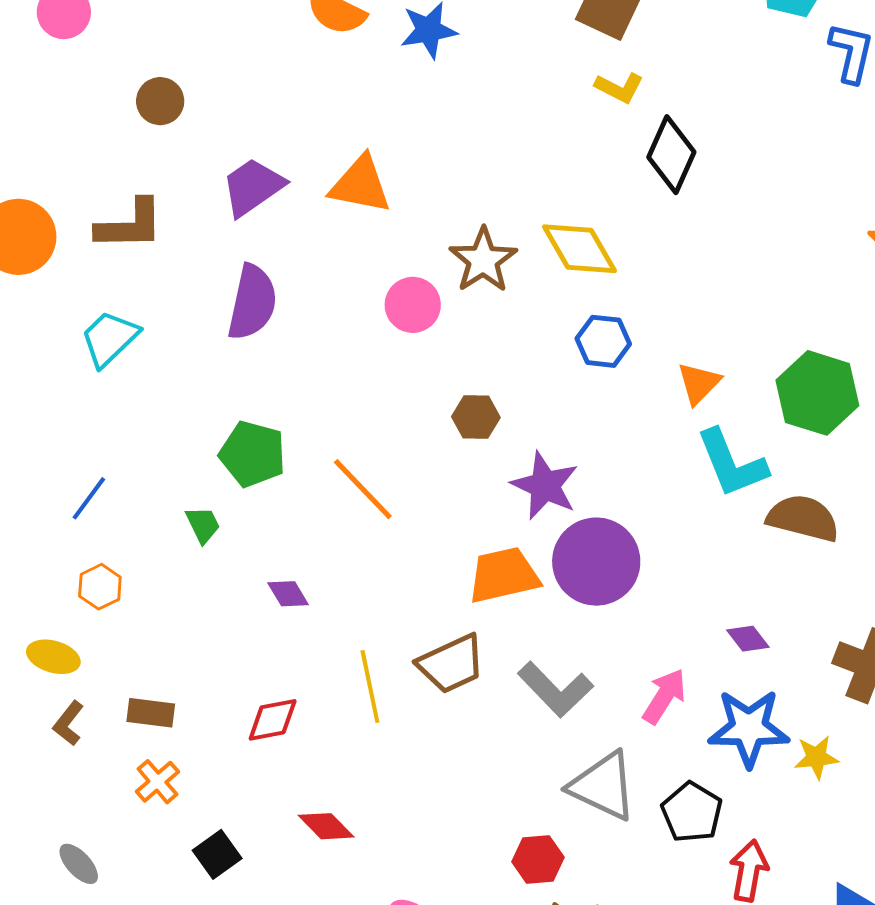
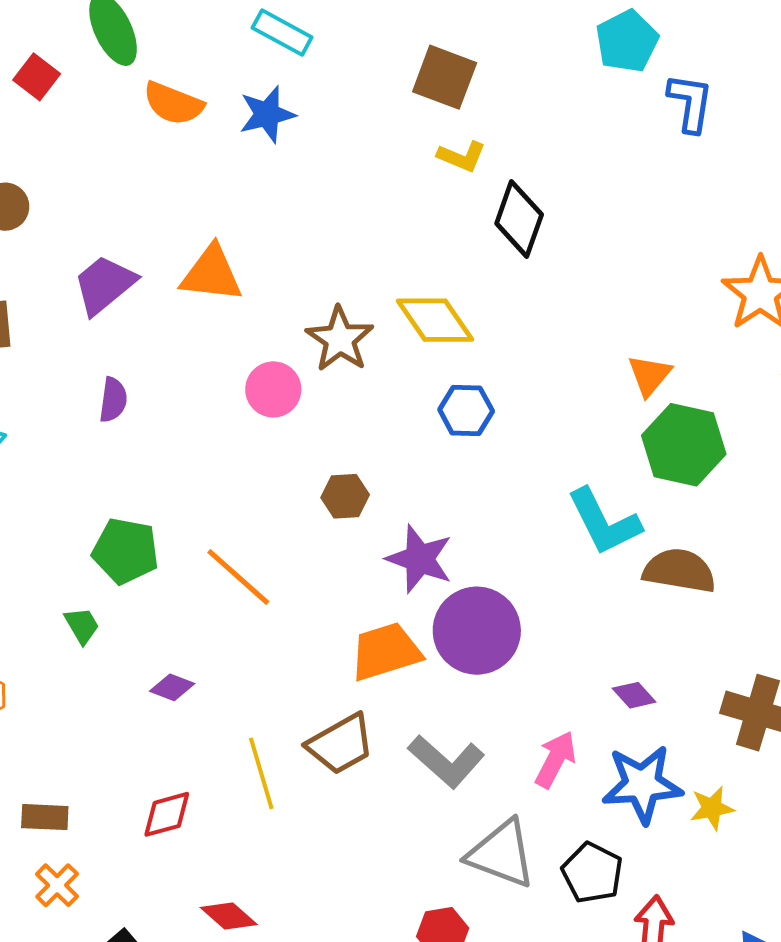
purple semicircle: (252, 302) -> (113, 400), size x0.6
orange triangle: (699, 383) -> (649, 375), moved
purple diamond: (288, 594) -> (172, 687), turned -33

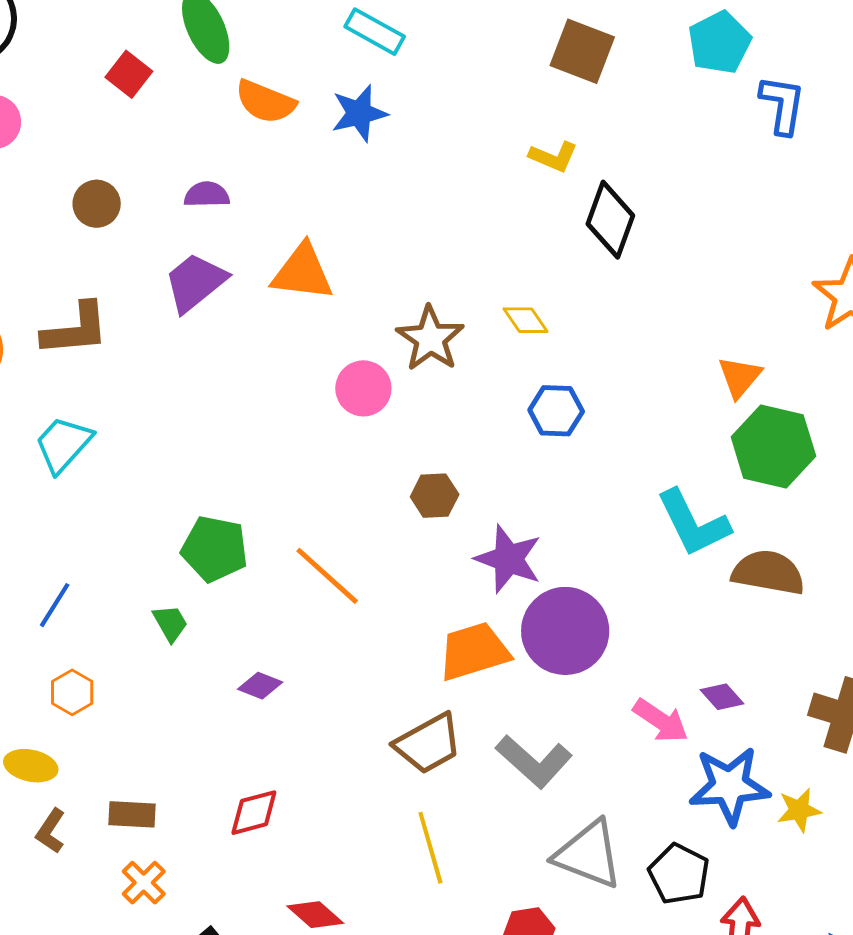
brown square: (445, 77) -> (582, 51), moved
yellow diamond: (435, 320) -> (526, 320), size x0.6
purple semicircle: (113, 400) -> (207, 195), moved, turned -99
pink arrow: (555, 759) -> (661, 721), moved, turned 96
yellow line: (261, 773) -> (430, 848), moved

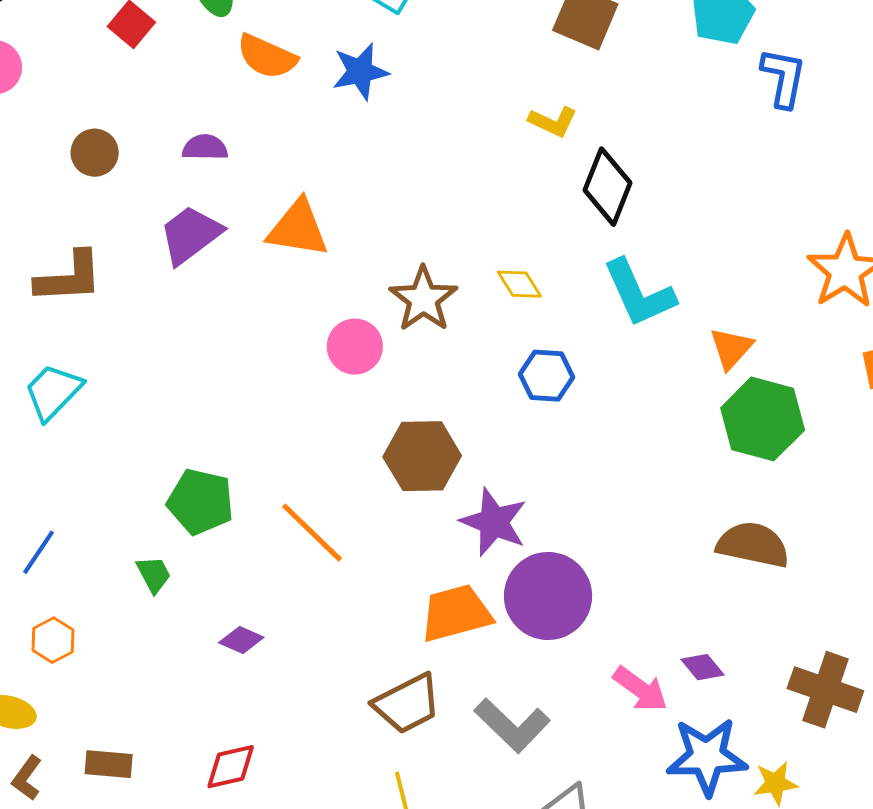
brown hexagon: (435, 496) -> (422, 456), size x1.6
cyan L-shape: (693, 523) -> (639, 293), moved

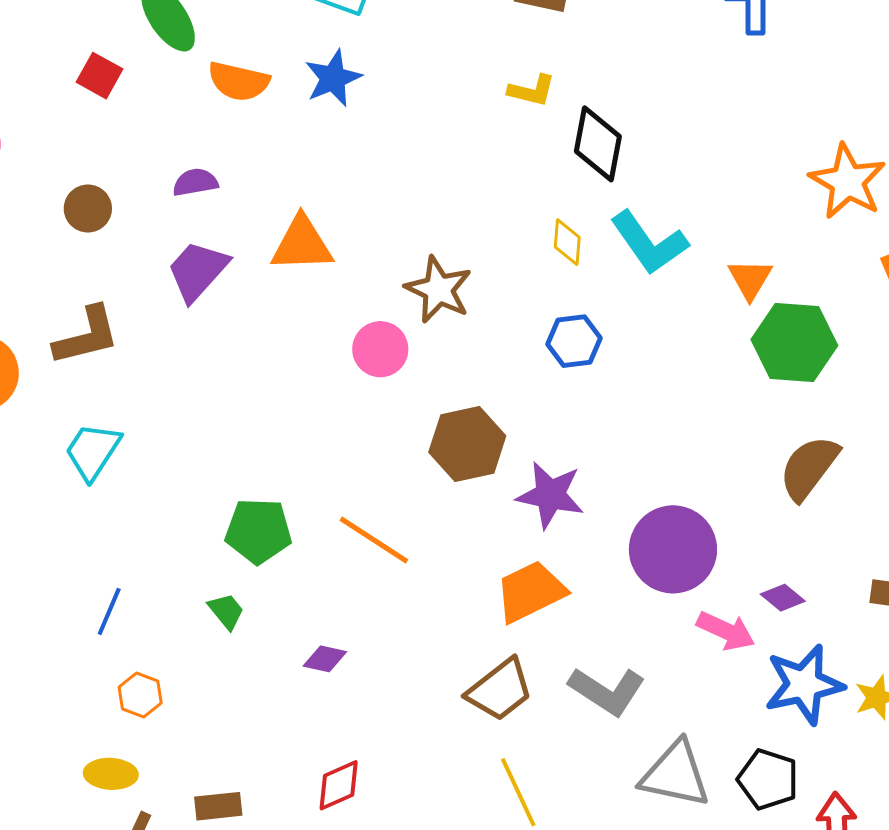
yellow diamond: (519, 284) -> (567, 242), moved, turned 48
brown semicircle: (753, 545) -> (809, 468), turned -54
purple circle: (548, 596) -> (673, 549), moved

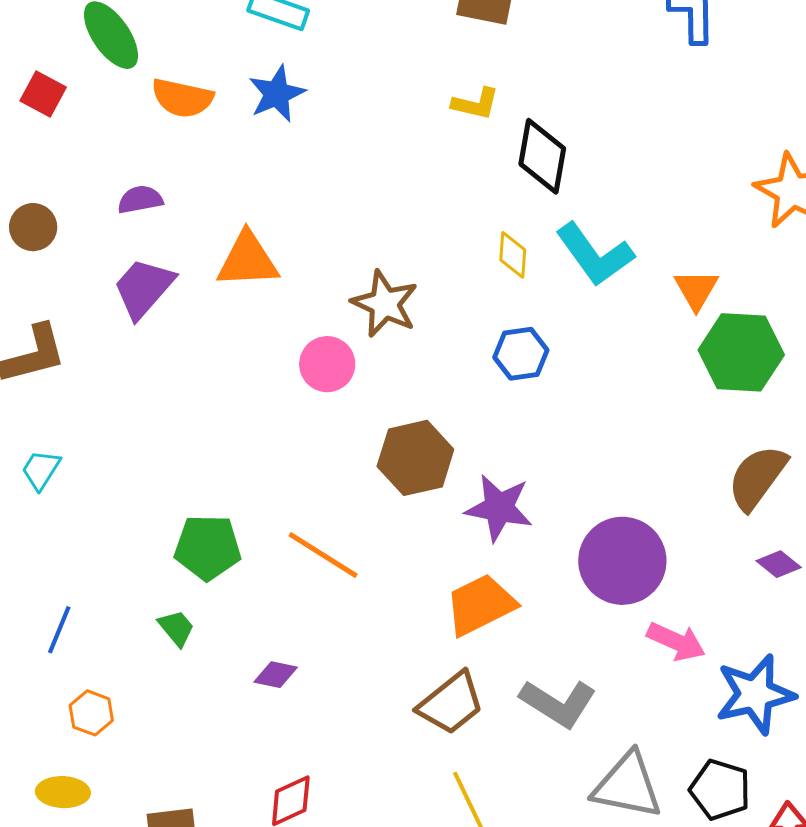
cyan trapezoid: (93, 451) -> (41, 470), size x0.7
purple diamond: (783, 598) -> (779, 564), moved

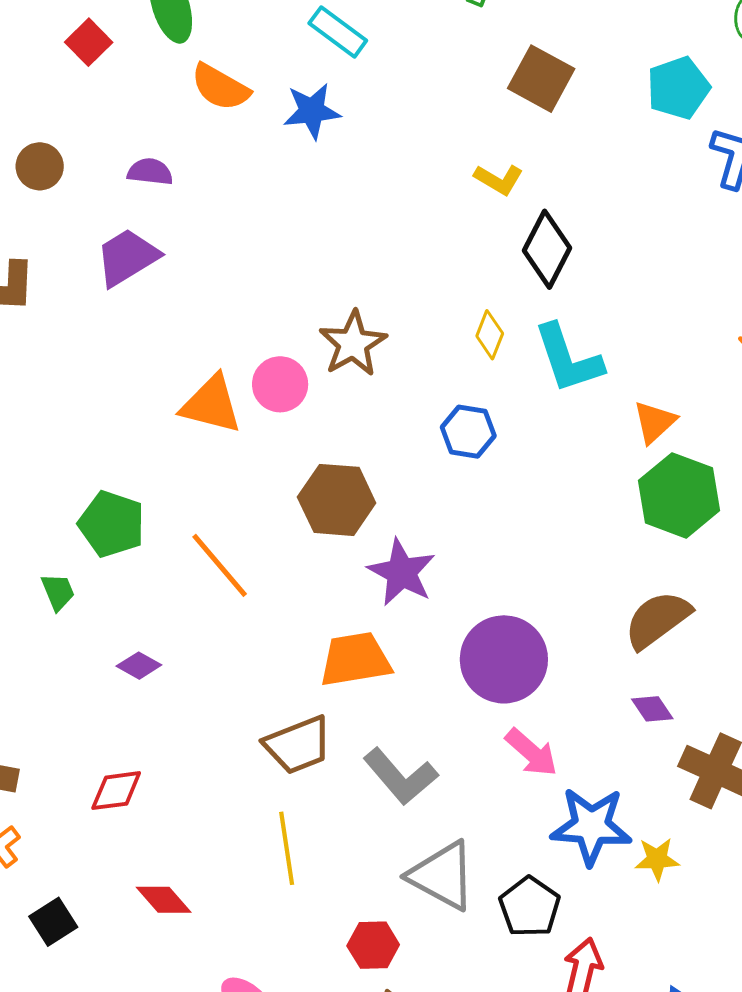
orange triangle: (248, 260) -> (211, 404), moved

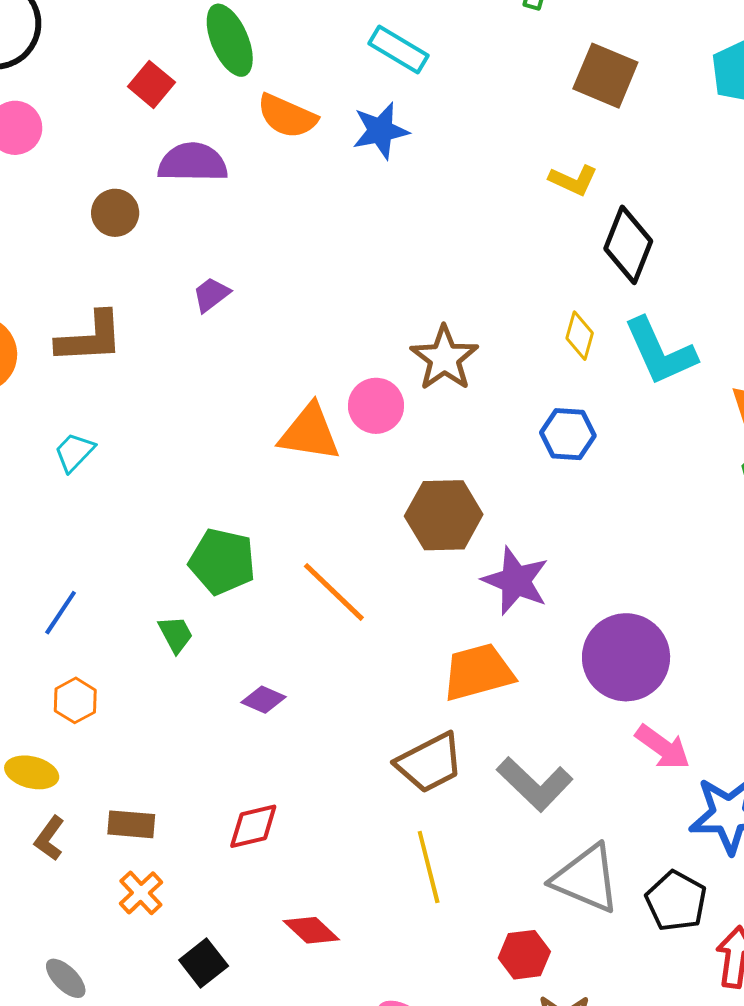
purple semicircle: (150, 172) -> (193, 163), moved, size x1.5
purple trapezoid: (127, 257) -> (211, 295), size x0.6

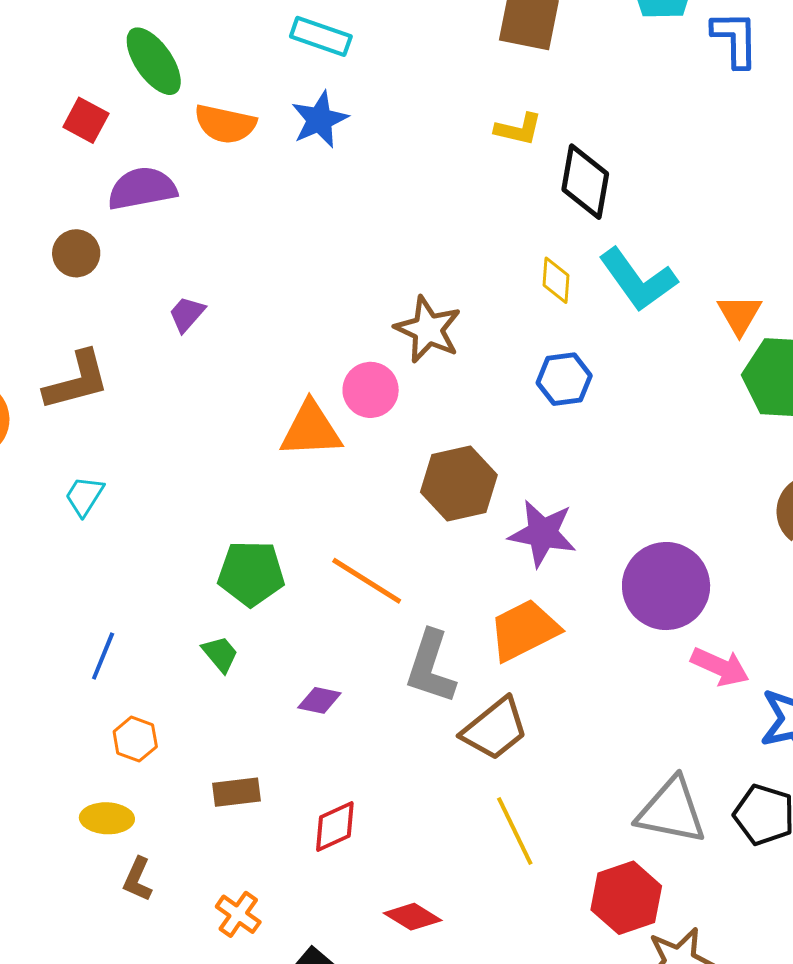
gray L-shape: (535, 784) -> (431, 667), moved, turned 76
brown rectangle: (131, 824) -> (236, 792), moved
red hexagon: (524, 955) -> (626, 898), size x1.4

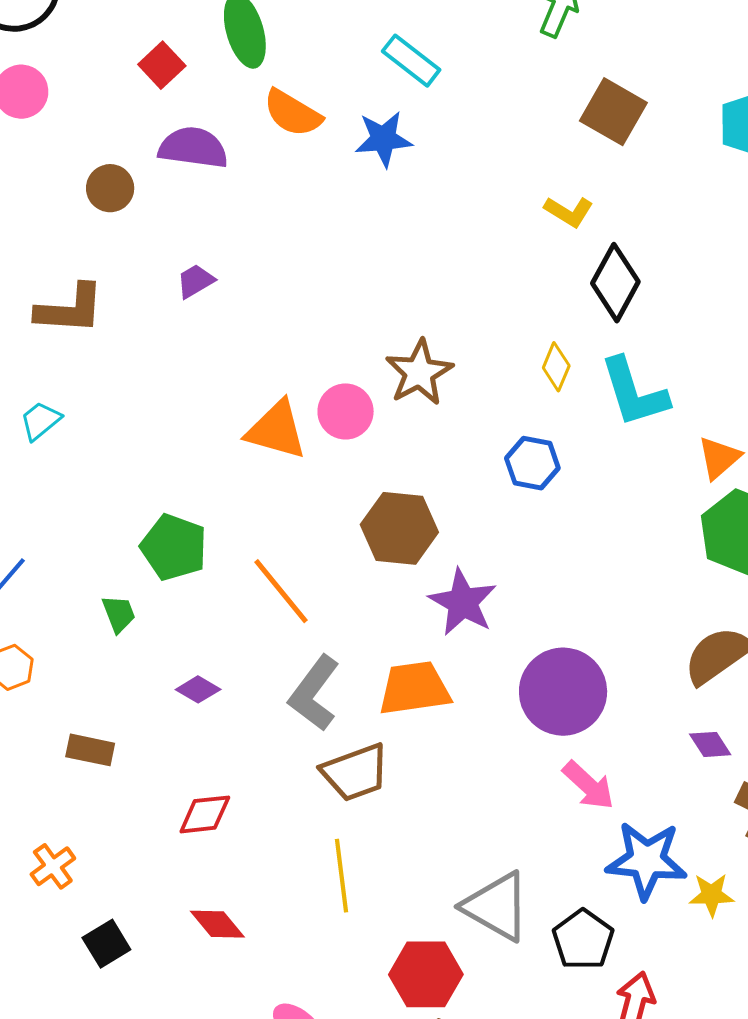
red diamond: (335, 826) -> (205, 814), moved

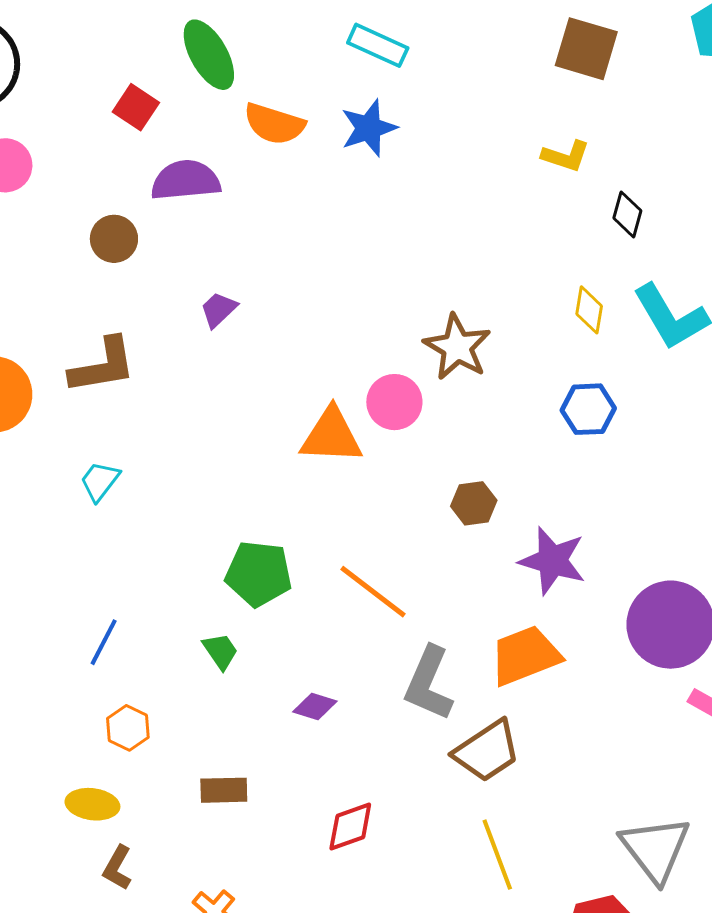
black diamond: (615, 283) -> (627, 214), size x0.6
brown hexagon: (399, 528) -> (474, 503), size x0.6
gray triangle: (496, 906) -> (655, 849), turned 36

